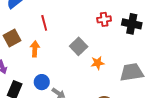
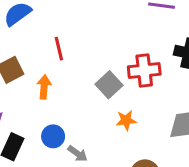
red cross: (104, 19) -> (144, 71), moved, size x1.5
orange star: (98, 63) -> (126, 120), moved

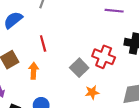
red cross: (144, 71) -> (104, 57), turned 30

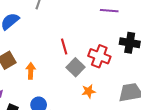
red line: (43, 43) -> (64, 46), moved

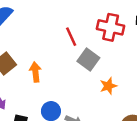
red cross: (99, 56) -> (111, 27), moved

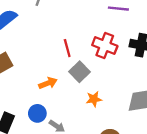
orange arrow: (35, 72) -> (48, 83), moved, turned 66

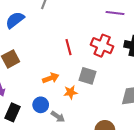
gray square: (80, 72) -> (87, 76), moved, turned -30
orange star: (94, 99) -> (71, 92), moved

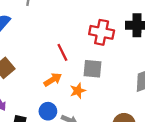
red line: (68, 47) -> (62, 52), moved

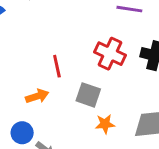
orange star: (78, 91) -> (105, 124), moved

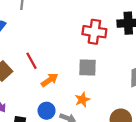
red line: (57, 66) -> (31, 61), moved
orange star: (105, 124) -> (82, 100), moved

